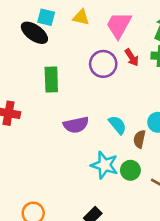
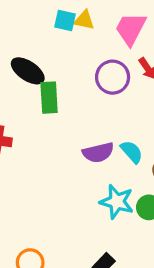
cyan square: (46, 17) -> (65, 21), moved
black ellipse: (34, 33) -> (28, 71), moved
purple semicircle: (76, 125) -> (98, 152), moved

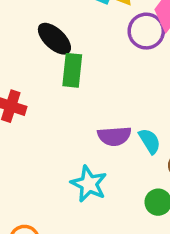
purple circle: (113, 77) -> (146, 31), moved
cyan star: (117, 202) -> (89, 184), moved

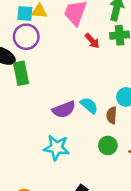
purple circle: (146, 31) -> (26, 37), moved

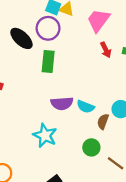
green rectangle: (21, 73) -> (48, 62), moved
cyan semicircle: (89, 105) -> (86, 107), turned 144

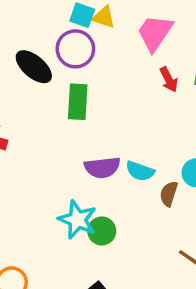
green circle: (91, 147) -> (102, 231), moved

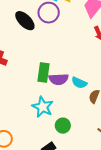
green rectangle: (78, 102) -> (43, 73), moved
green circle: (102, 231) -> (63, 126), moved

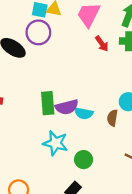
cyan semicircle: (79, 83) -> (84, 113), moved

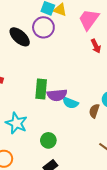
cyan star: (55, 143) -> (16, 123), moved
green circle: (84, 160) -> (48, 140), moved

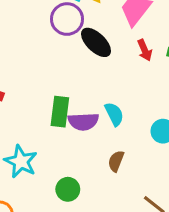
black ellipse: (20, 37) -> (96, 42), moved
cyan semicircle: (70, 103) -> (114, 114), moved, turned -140
brown semicircle: (94, 111) -> (116, 161), moved

